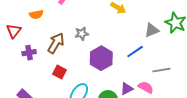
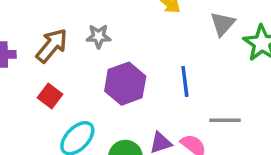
gray triangle: (152, 30) -> (223, 24), moved, turned -35
blue line: (135, 52) -> (185, 81), turned -72

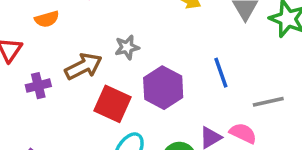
brown arrow: (52, 46) -> (84, 66), turned 36
red square: (50, 96) -> (113, 104), moved, size x1.5

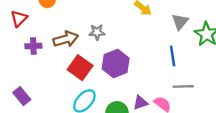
blue line: (221, 73) -> (173, 56), moved

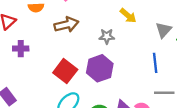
gray star: (97, 32) -> (107, 36), moved
brown arrow: (66, 39) -> (66, 25), moved

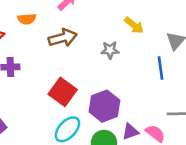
blue line: (155, 63) -> (160, 68), moved
purple hexagon: (100, 68) -> (104, 106), moved

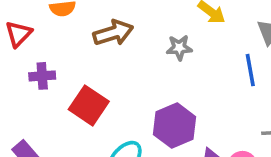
red square: (63, 92) -> (89, 105), moved

